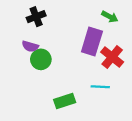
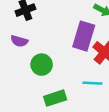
green circle: (41, 59) -> (42, 65), moved

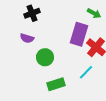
cyan line: (92, 83) -> (86, 72), turned -49

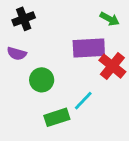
purple rectangle: (79, 34) -> (89, 48), turned 70
cyan line: (86, 72) -> (83, 101), moved

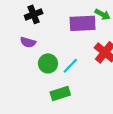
purple rectangle: (89, 48) -> (83, 23), moved
cyan line: (83, 101) -> (70, 66), moved

